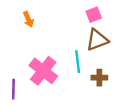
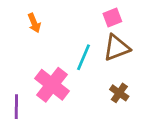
cyan line: (78, 62) -> (84, 57), moved, turned 30
brown cross: (99, 78) -> (119, 93), turned 35

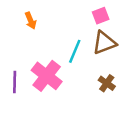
purple line: (16, 107) -> (15, 82), moved

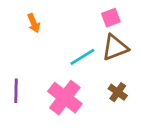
cyan line: (75, 51) -> (82, 57), turned 35
pink cross: (47, 76) -> (65, 98), moved

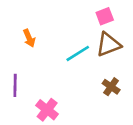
orange arrow: (34, 23) -> (29, 38), moved
pink cross: (65, 98) -> (47, 110), moved, size x0.7

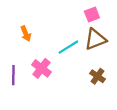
pink cross: (47, 110) -> (41, 68), moved

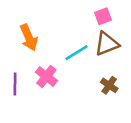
orange arrow: (26, 34) -> (29, 38), size x1.5

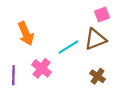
pink square: (103, 16) -> (102, 15), moved

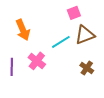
pink square: (102, 15) -> (74, 13), moved

